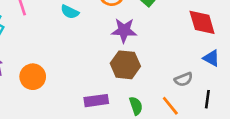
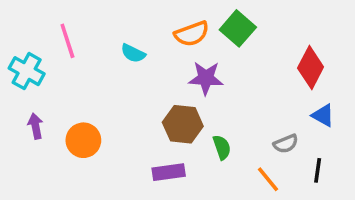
red diamond: (202, 22) -> (311, 67), turned 44
brown hexagon: (125, 65) -> (183, 124), moved
green semicircle: (136, 106) -> (222, 147), moved

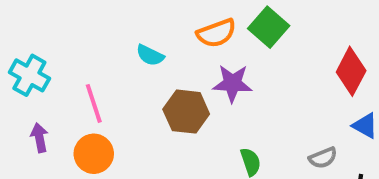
pink line: (67, 41) -> (94, 103), moved
brown hexagon: (183, 124) -> (186, 112), moved

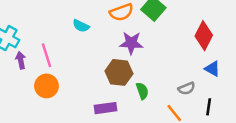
brown hexagon: (186, 112) -> (119, 72), moved
purple arrow: (39, 138) -> (21, 60), moved

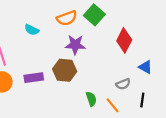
red diamond: (204, 36) -> (124, 40), moved
green semicircle: (142, 91) -> (91, 99), moved
purple rectangle: (105, 108) -> (34, 78), moved

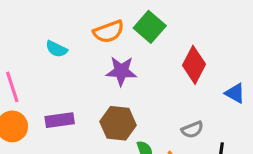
blue triangle: (145, 67) -> (235, 93), moved
brown hexagon: (65, 70) -> (118, 123), moved

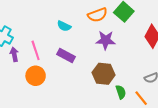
purple rectangle: (60, 120) -> (66, 55), moved, turned 36

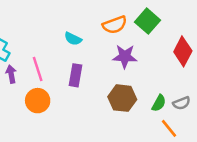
purple rectangle: (66, 55) -> (76, 75), turned 72
green semicircle: (121, 92) -> (159, 103), moved, turned 48

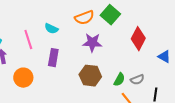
pink line: (38, 69) -> (28, 40), moved

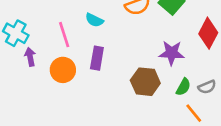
purple star: (92, 43) -> (172, 53), moved
orange circle: (23, 78) -> (63, 70), moved

